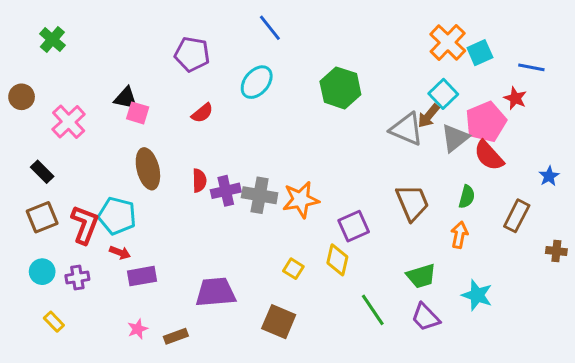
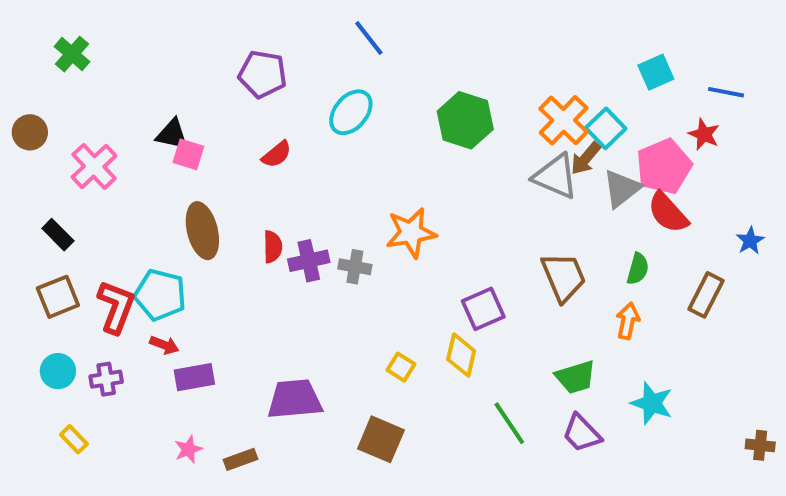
orange cross: (448, 42) -> (564, 120), moved
gray cross: (260, 195) -> (355, 267), size x0.7
orange star: (301, 200) -> (411, 233), moved
brown cross: (556, 251) -> (760, 445), moved

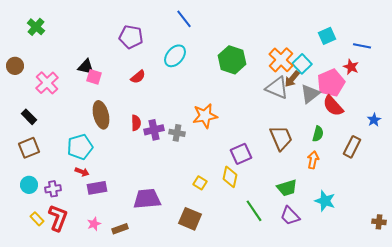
cyan pentagon: (160, 295) -> (80, 147), turned -30
red L-shape: (116, 307) -> (58, 218), moved

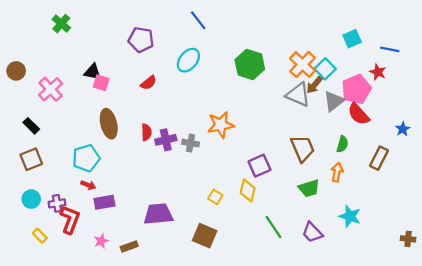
green cross: (36, 27) -> (61, 24), moved
green trapezoid: (287, 188) -> (309, 188), moved
red L-shape: (58, 218) -> (70, 220), moved

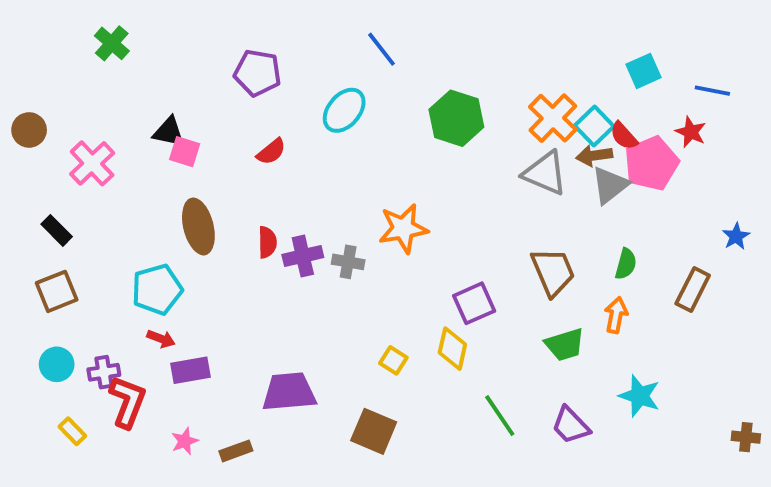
blue line: (198, 20) -> (382, 49), moved
brown arrow: (314, 85) -> (594, 156), moved, turned 42
red semicircle: (359, 114) -> (624, 136), moved, size x0.7

